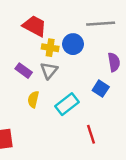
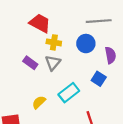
blue circle: (73, 44) -> (86, 44), moved
yellow semicircle: (33, 99) -> (39, 102), moved, turned 32

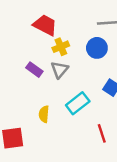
yellow cross: (54, 42) -> (61, 47), turned -32
yellow semicircle: (39, 102) -> (44, 114), turned -40

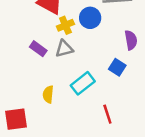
blue circle: (97, 48) -> (90, 18), moved
gray triangle: (60, 70) -> (64, 49), turned 36

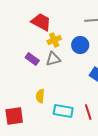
blue circle: (90, 18) -> (80, 45), moved
cyan rectangle: (83, 83) -> (63, 111), moved, turned 48

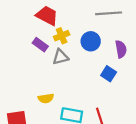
purple rectangle: (32, 59) -> (40, 45), moved
yellow semicircle: (40, 96) -> (46, 98), turned -104

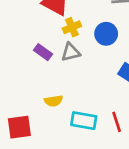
purple rectangle: (40, 45) -> (43, 52), moved

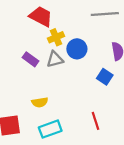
blue circle: (106, 34) -> (77, 49), moved
cyan rectangle: (84, 121) -> (50, 129), moved, turned -30

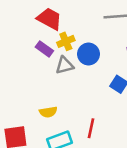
purple rectangle: (30, 59) -> (44, 49), moved
red line: (96, 121) -> (91, 128), moved, turned 30

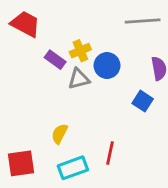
red trapezoid: (49, 19) -> (25, 24), moved
yellow semicircle: (48, 112) -> (60, 134), turned 126

